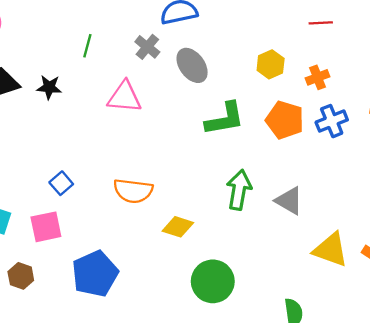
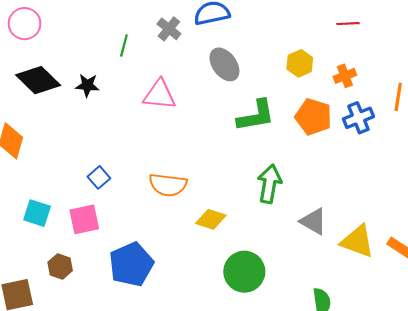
gray cross: (147, 47) -> (169, 29), moved
gray triangle: (289, 201) -> (313, 221), moved

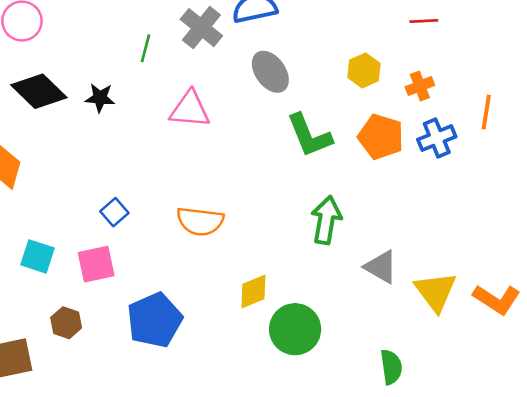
gray cross: (169, 29) -> (201, 28), size x1.4
green L-shape: (256, 116) -> (309, 135), turned 78
yellow diamond: (211, 219) -> (253, 292), moved, turned -40
yellow triangle: (357, 241) -> (435, 292), turned 33

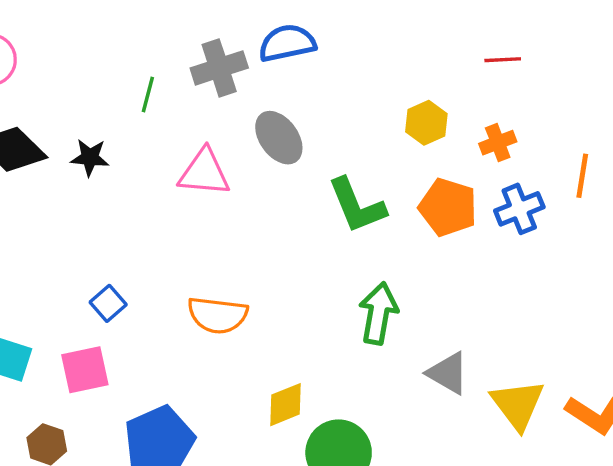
gray cross: (201, 28) -> (219, 68), turned 33
gray ellipse: (270, 72) -> (279, 138), moved

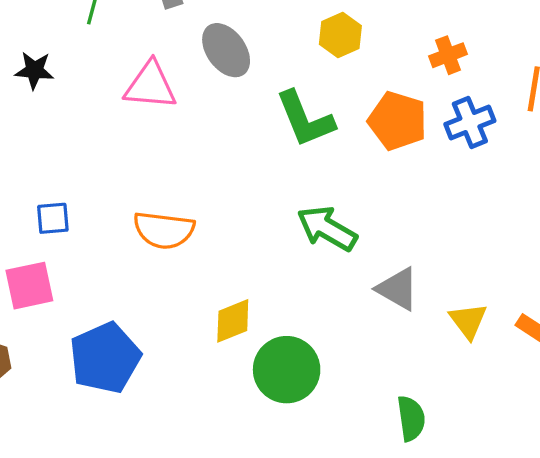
yellow hexagon: (426, 123) -> (340, 35), moved
blue square: (108, 303) -> (53, 218), turned 36
green arrow: (378, 313) -> (327, 228), turned -70
yellow triangle: (518, 405) -> (468, 321), size x0.7

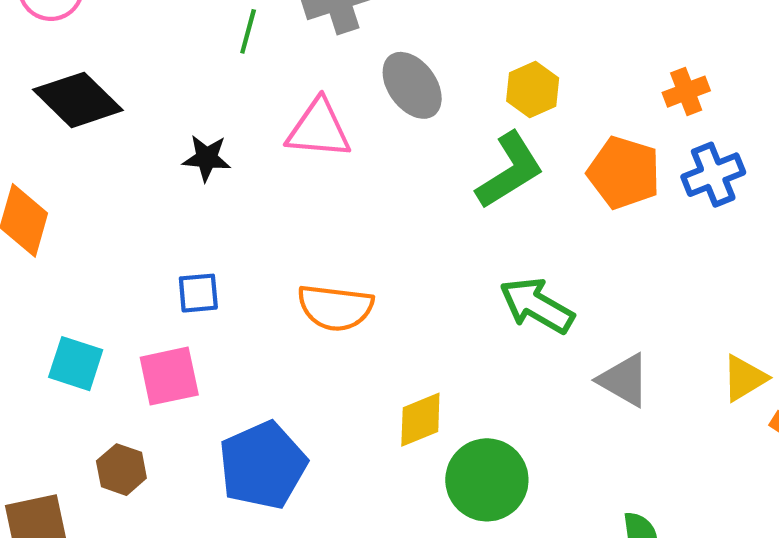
yellow hexagon: (340, 35) -> (533, 90), moved
black star: (34, 70) -> (207, 158), moved
green L-shape: (305, 119) -> (510, 170), turned -100
yellow triangle: (468, 321) -> (744, 378), moved, turned 36

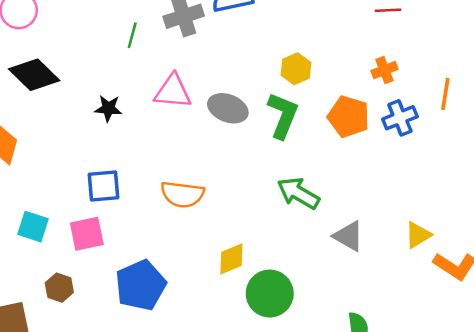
gray ellipse: (412, 85) -> (228, 108), moved, turned -33
green L-shape: (510, 170) -> (283, 115), turned -36
blue square: (198, 293) -> (104, 186), size x1.4

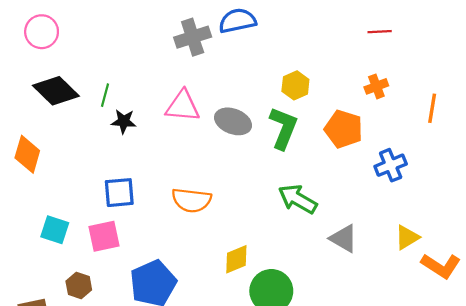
green line: (132, 35) -> (105, 95), moved
blue cross: (400, 118) -> (391, 165), moved

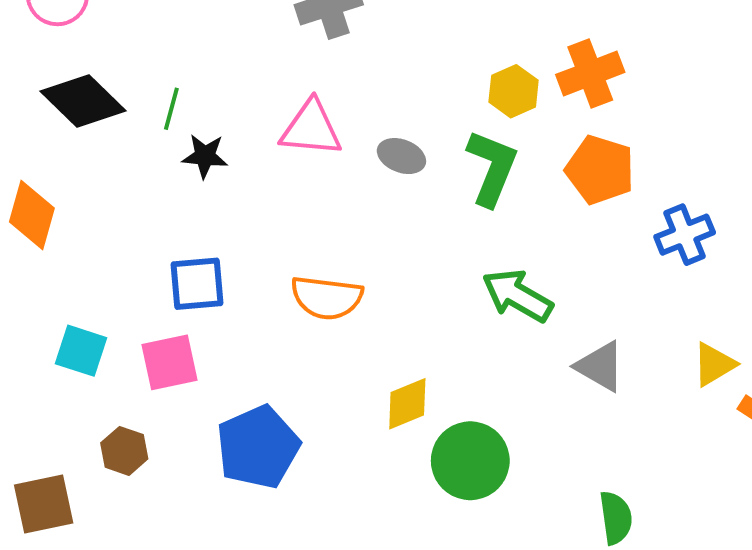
orange cross: (376, 86) -> (590, 73), moved, size x1.5
gray ellipse: (233, 121) -> (401, 156), size x0.7

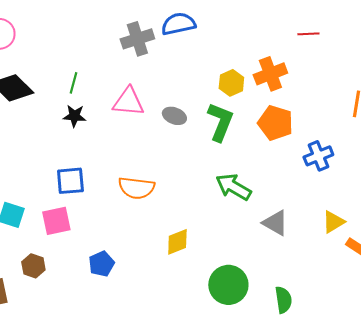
green line: (171, 109) -> (73, 83), moved
blue pentagon: (258, 447) -> (101, 264), size x0.6
green circle: (470, 461) -> (228, 285), moved

